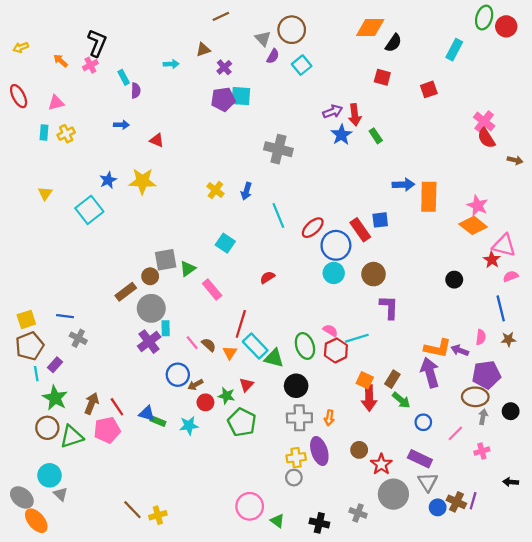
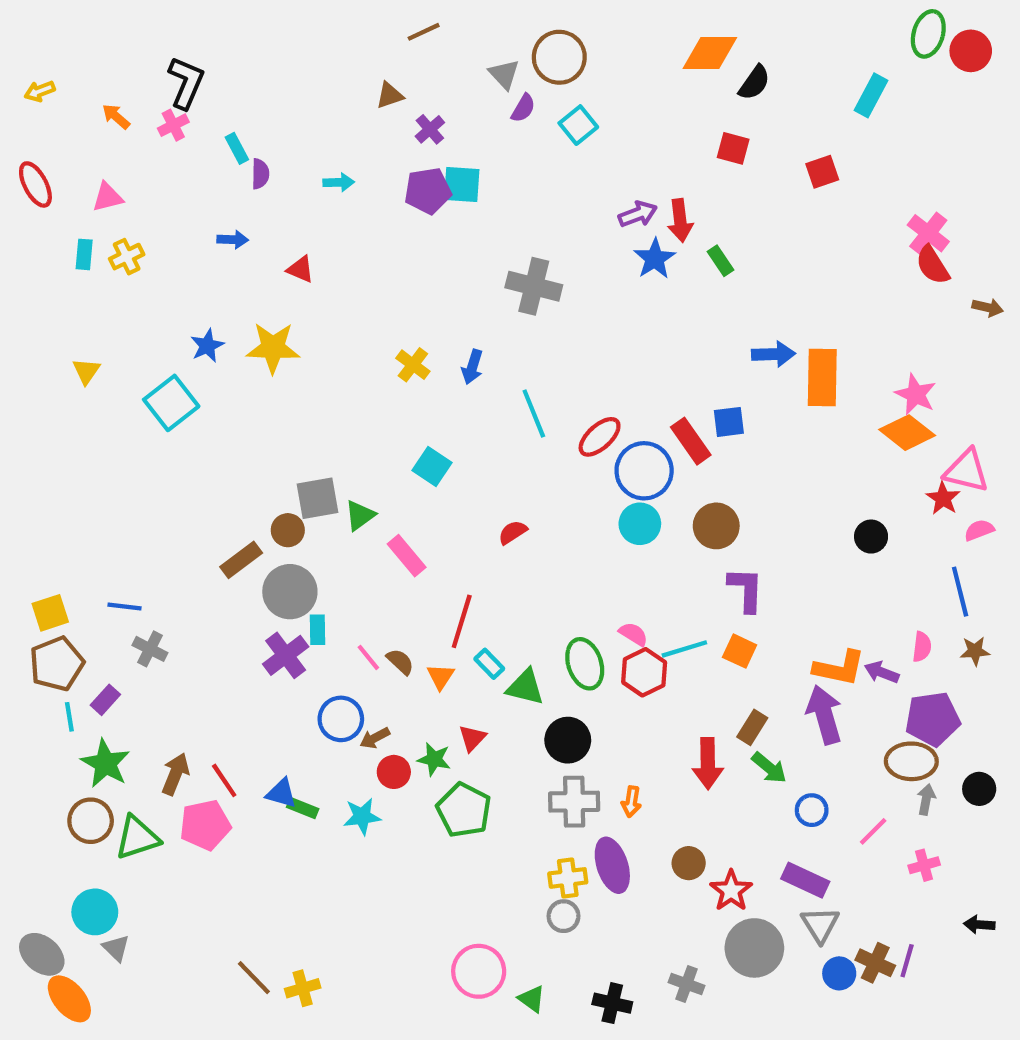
cyan arrow: (171, 64) -> (339, 182), moved
cyan rectangle: (255, 346) -> (489, 664), size x0.6
orange square: (365, 380) -> (740, 651), moved

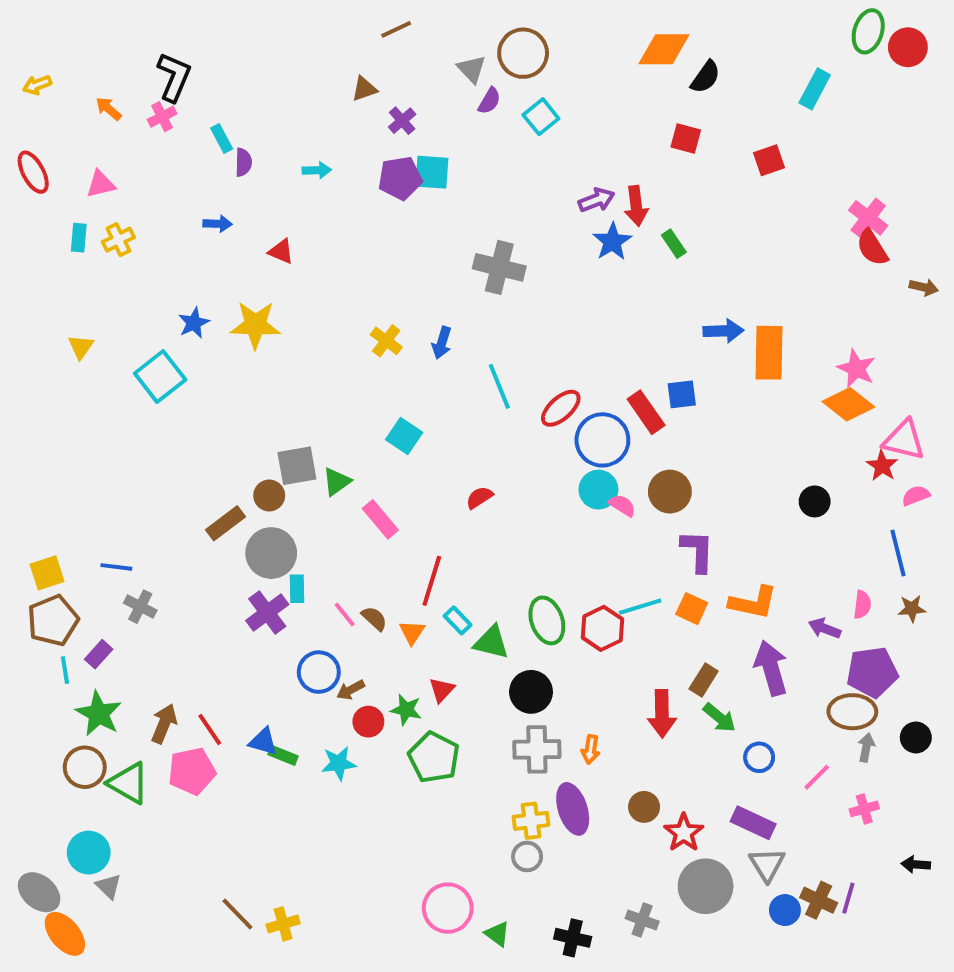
pink semicircle: (633, 634) -> (622, 505), moved
orange L-shape: (839, 668) -> (753, 603), moved
green triangle: (137, 838) -> (128, 783), turned 48

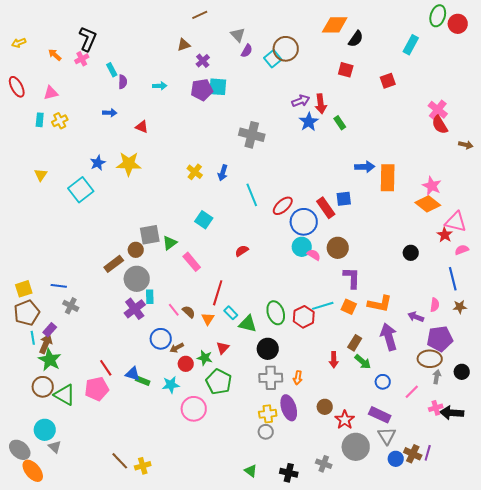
brown circle: (523, 53) -> (286, 49), moved
red arrow: (662, 714) -> (334, 360), size x0.7
brown arrow: (164, 724) -> (46, 344), moved
black arrow: (916, 864) -> (452, 413), moved, size x1.6
pink circle: (448, 908) -> (194, 409), moved

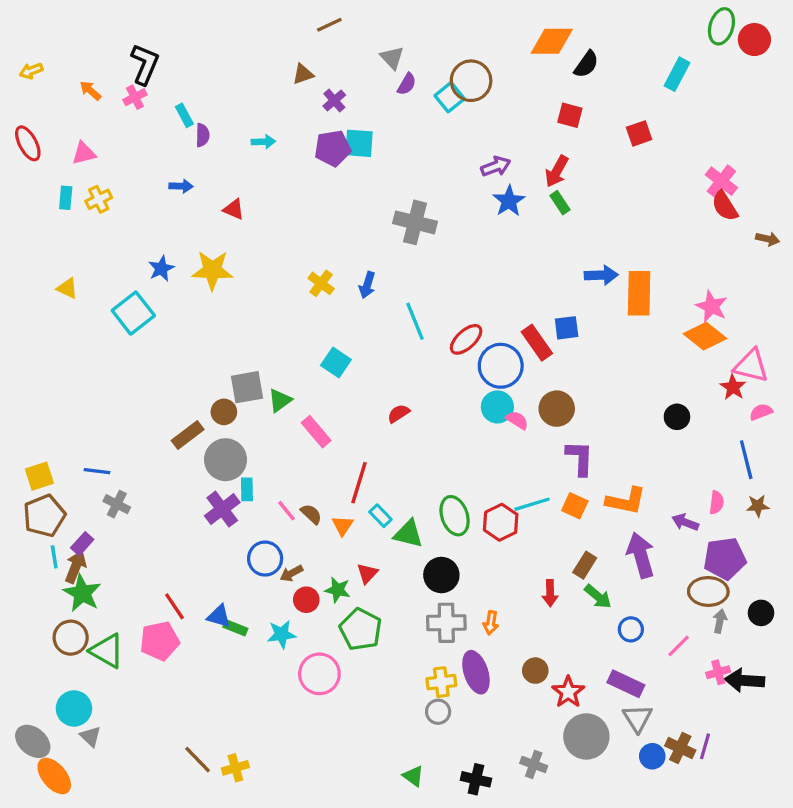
red arrow: (321, 104) -> (557, 171), moved, turned 36
yellow triangle: (41, 175) -> (67, 288), turned -40

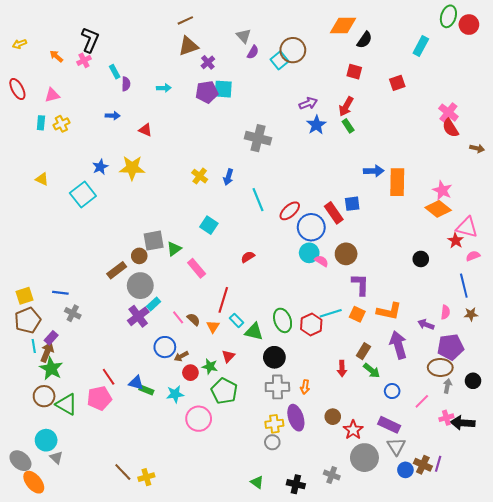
brown line: (329, 25) -> (185, 20), moved
brown triangle: (303, 74) -> (188, 46), size x1.5
cyan rectangle: (247, 489) -> (154, 304), turned 48

